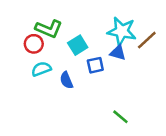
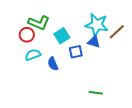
green line: (120, 117) -> (96, 93), turned -32

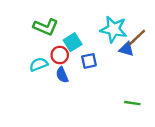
red circle: (27, 35) -> (60, 55), moved
blue triangle: (94, 42) -> (126, 49), moved
green line: (96, 93) -> (132, 103), moved

